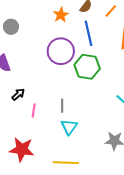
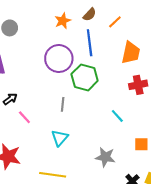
gray line: (62, 106) -> (63, 104), moved
pink line: (34, 110) -> (24, 117), turned -56

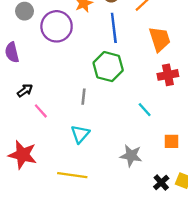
orange trapezoid: (131, 53) -> (160, 39), turned -30
purple circle: (59, 59) -> (57, 26), moved

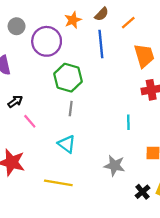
green hexagon: (108, 67) -> (68, 78), moved
cyan line: (145, 110) -> (128, 122), turned 40
cyan triangle: (80, 134) -> (67, 144), turned -36

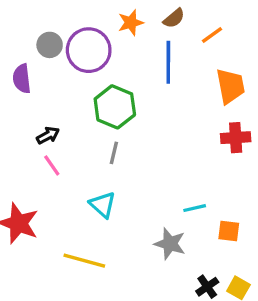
gray circle: (17, 26) -> (50, 45), moved
black arrow: (15, 101) -> (48, 135), moved
cyan line: (128, 122) -> (195, 208), moved, turned 72

